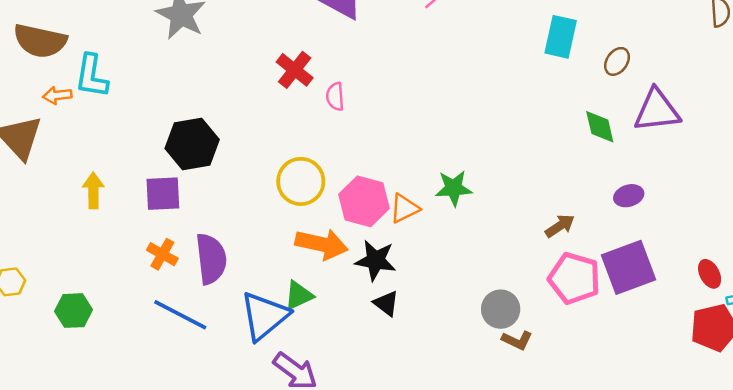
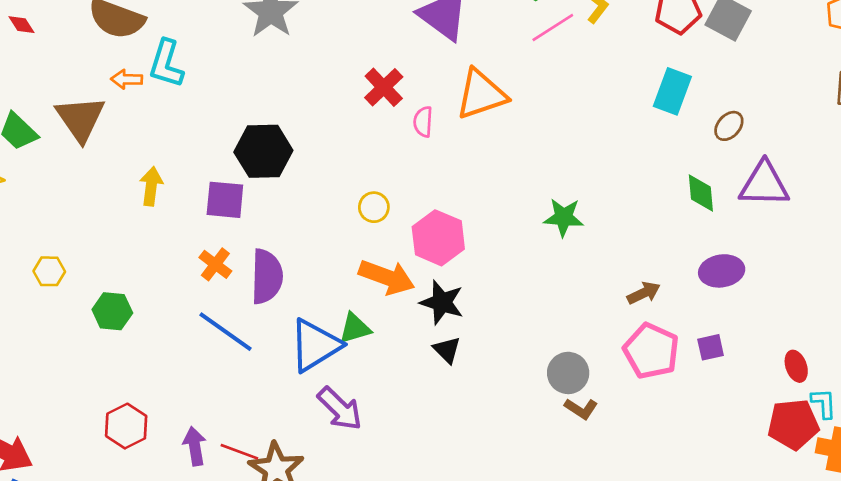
yellow circle: (301, 181) -> (374, 207), size x0.6
green star: (454, 188) -> (564, 217), moved
purple ellipse: (629, 196) -> (722, 271), size x1.4
orange triangle: (404, 208) -> (481, 94), moved, size x1.6
purple square: (628, 267) -> (711, 347), size x0.5

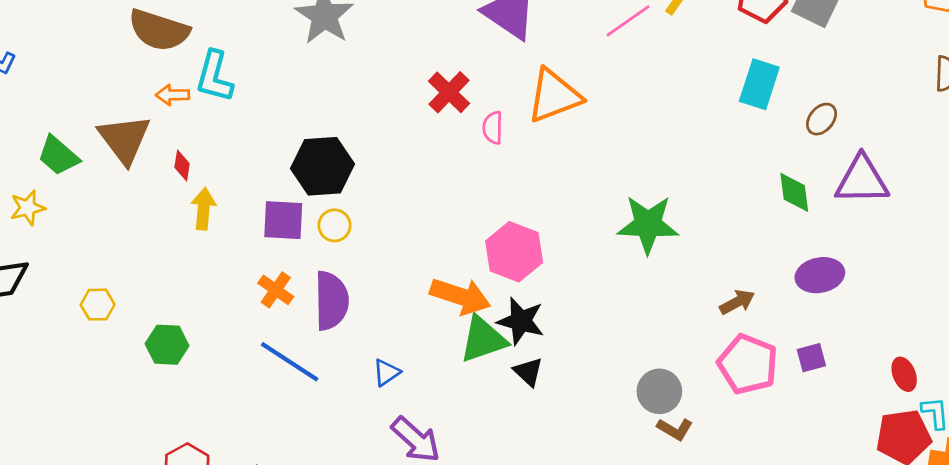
red diamond: (22, 25) -> (182, 165), moved, turned 44
yellow circle: (374, 207) -> (334, 225), moved
green star: (564, 217) -> (648, 224), size x1.4
green triangle: (355, 328) -> (483, 339), moved, size x1.4
blue triangle: (315, 345) -> (386, 373), size x0.5

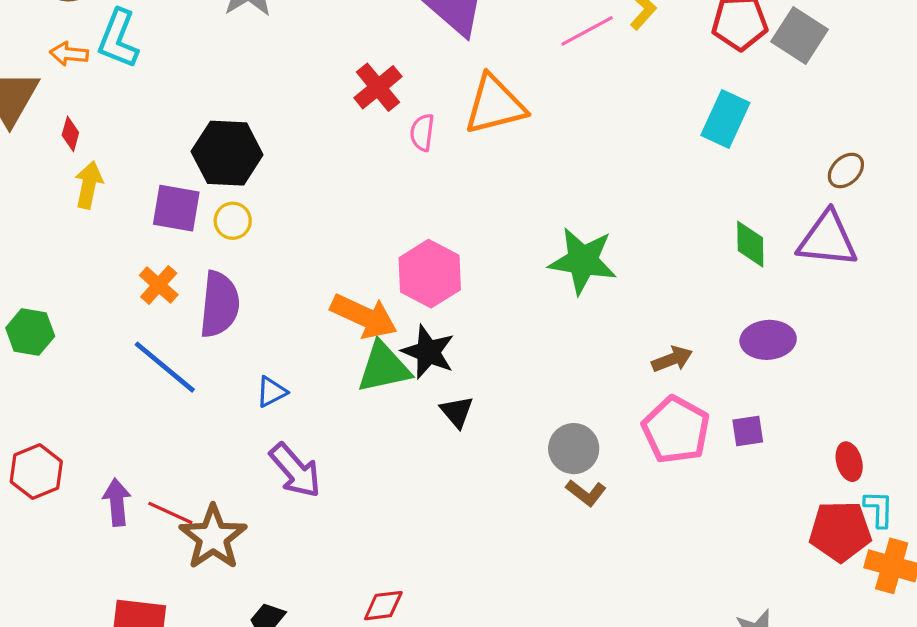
brown ellipse: (822, 119) -> (846, 170), moved
black triangle: (528, 372) -> (457, 412), moved

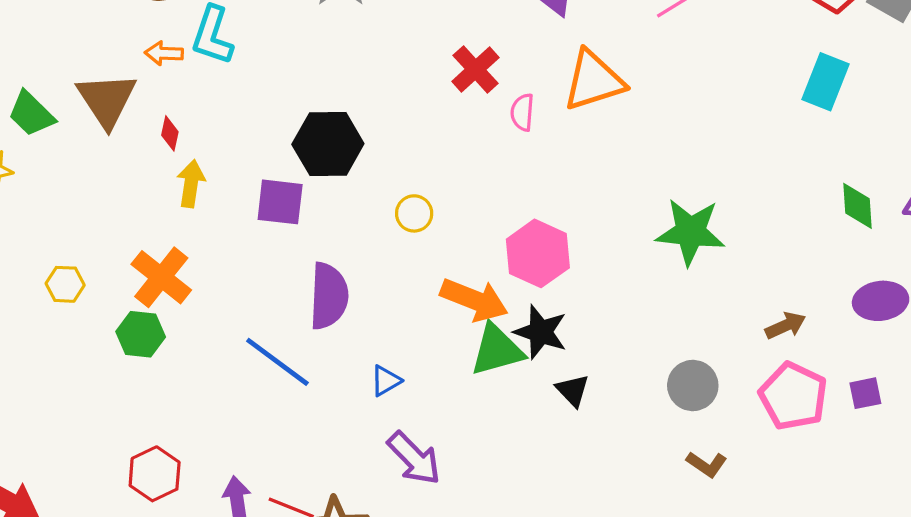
yellow circle: (233, 221) -> (414, 213), moved
orange cross: (159, 285) -> (161, 277), moved, size x1.5
gray circle: (574, 449) -> (693, 386), moved

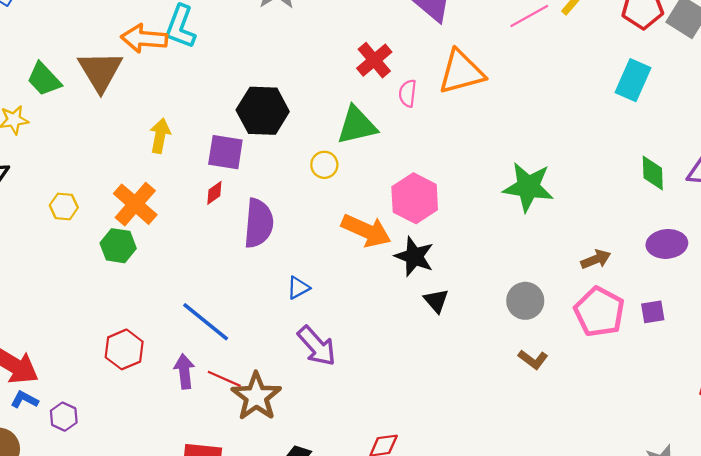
orange arrow: (164, 53) -> (144, 39), size x1.6
red diamond: (170, 133) -> (214, 193), moved, turned 40
green triangle: (497, 350) -> (357, 125), moved
blue line: (277, 362) -> (206, 322), moved

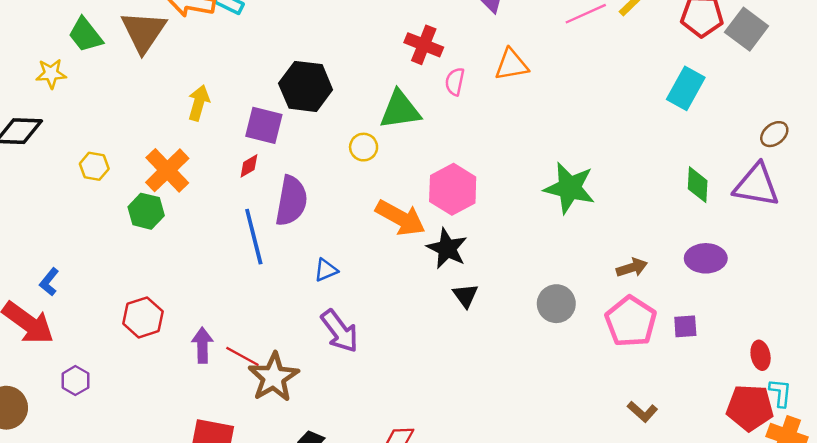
red cross: (374, 60) -> (424, 45), turned -33
orange triangle: (461, 72) -> (511, 65), size x0.7
blue line: (206, 322) -> (254, 237), moved, turned 32
brown L-shape: (533, 360) -> (642, 412), moved
blue L-shape: (24, 400) -> (49, 282), moved, turned -84

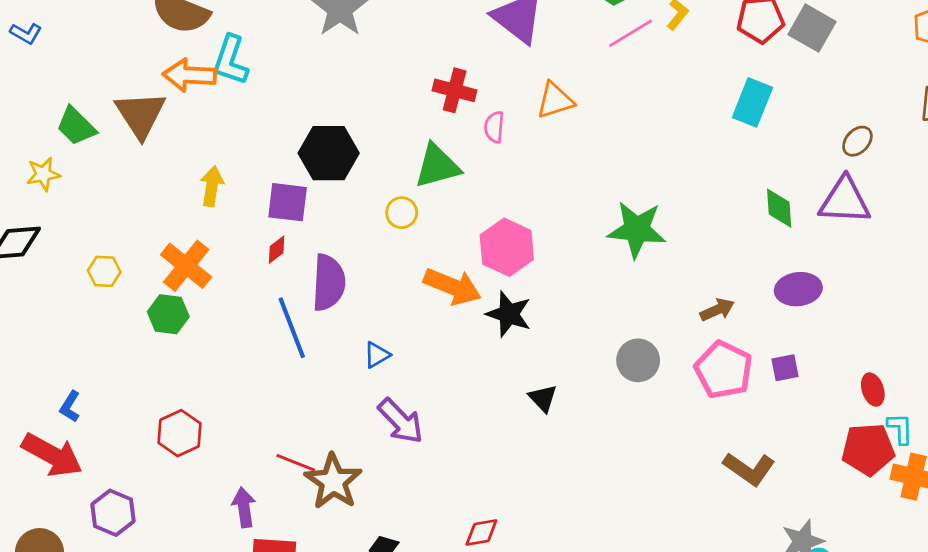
black triangle: (465, 296) -> (543, 398), moved
purple arrow: (202, 345) -> (244, 507), moved
purple hexagon: (75, 381) -> (113, 513), size x1.4
brown L-shape: (642, 412) -> (749, 469), size x1.5

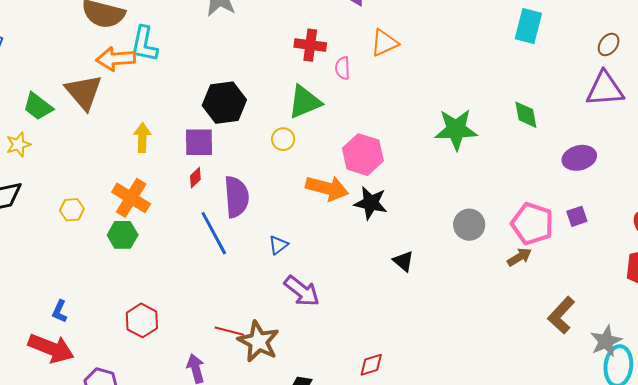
green diamond: (779, 208) -> (526, 115), moved
brown arrow: (717, 310) -> (520, 257), moved
brown L-shape: (749, 469) -> (561, 315), moved, turned 105

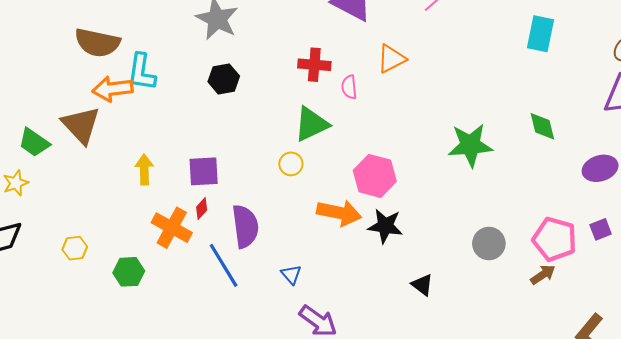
black hexagon: (224, 103) -> (224, 79), moved, size x0.7
orange cross: (131, 198) -> (172, 228), moved
blue triangle: (278, 245) -> (291, 274), turned -30

